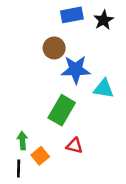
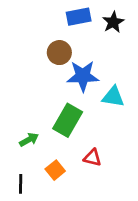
green arrow: (22, 141) -> (29, 140), moved, turned 66
red triangle: (74, 146) -> (93, 158), moved
orange square: (40, 156) -> (55, 170), moved

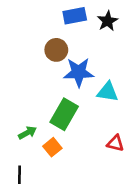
red triangle: (93, 158) -> (115, 143), moved
orange square: (55, 170) -> (52, 147), moved

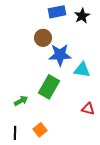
orange square: (52, 147) -> (40, 130), moved

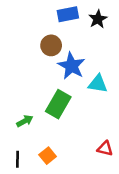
blue star: (60, 55) -> (71, 66), turned 30
red triangle: (88, 109) -> (105, 149), moved

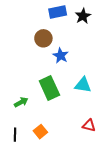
blue star: (71, 66) -> (61, 56), size x0.7
cyan triangle: (98, 84) -> (83, 85), moved
green rectangle: (58, 104) -> (49, 88), turned -55

